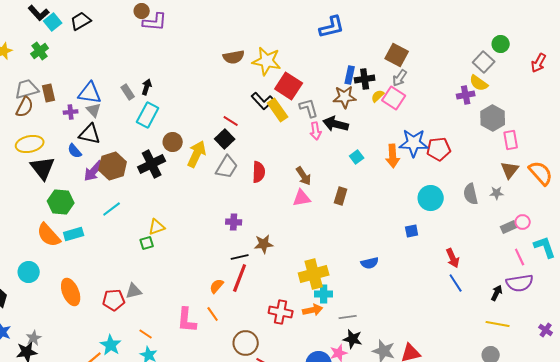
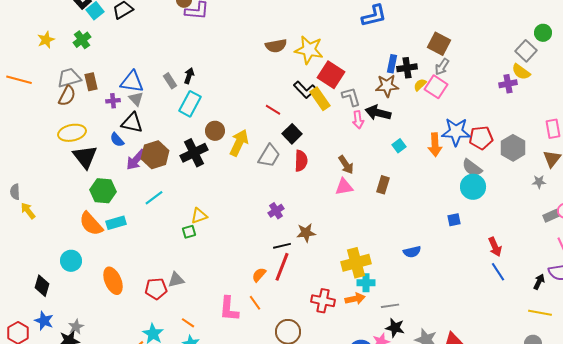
gray hexagon: (493, 118) -> (513, 148), moved
black square: (225, 139) -> (292, 134), moved
gray semicircle: (471, 194) -> (472, 168), moved, turned -40
purple cross: (234, 222) -> (276, 211), turned -35

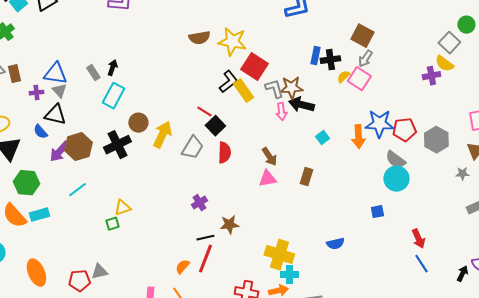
brown star: (387, 86) -> (291, 88), moved
black L-shape: (305, 90) -> (228, 82), turned -85
red line: (273, 110) -> (204, 112), moved
yellow cross: (356, 263) -> (279, 255), turned 32

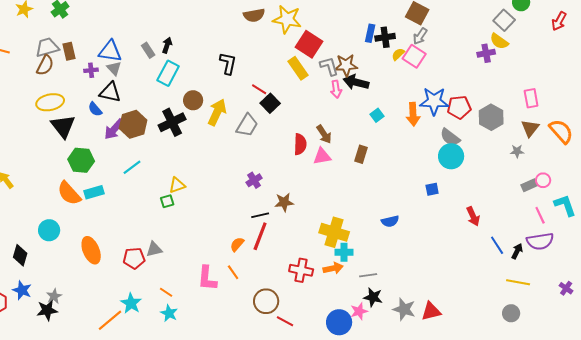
black L-shape: (228, 82) -> (228, 63), moved, turned -40
red semicircle: (224, 153) -> (300, 144), moved
blue line: (421, 264) -> (497, 245), moved

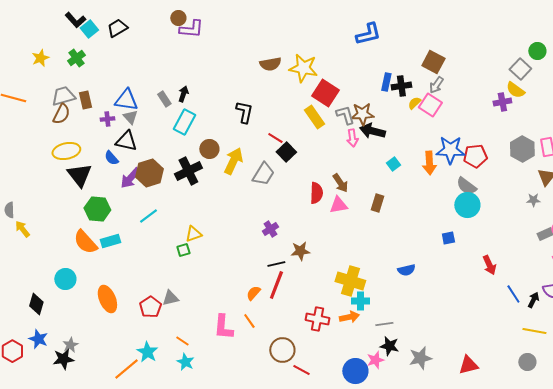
gray hexagon: (491, 117) -> (522, 149), moved
red pentagon: (134, 258) -> (150, 307), turned -30
gray star: (404, 309) -> (420, 358), turned -30
red triangle: (431, 311) -> (468, 365), moved

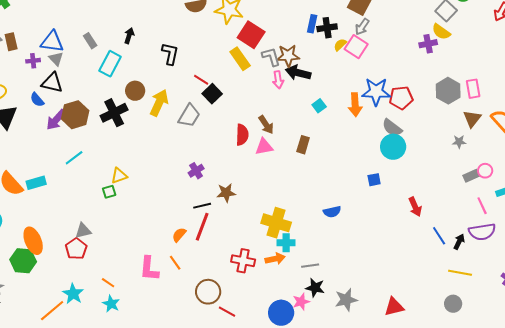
black arrow: (183, 94) -> (129, 36), moved
green hexagon: (97, 209) -> (23, 261), moved
gray triangle: (170, 298) -> (83, 231), moved

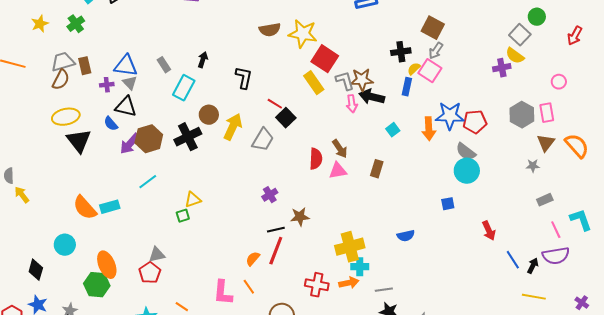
blue rectangle: (312, 24) -> (407, 87), moved
pink circle: (485, 171) -> (559, 82), moved
yellow cross: (276, 223) -> (350, 247), turned -32

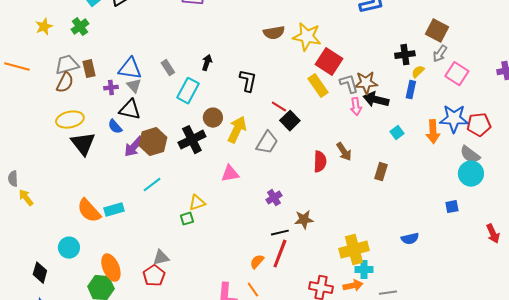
pink square: (430, 71) -> (457, 74), moved
pink triangle: (338, 171) -> (230, 174), moved

